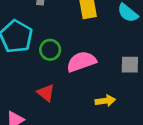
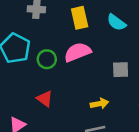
pink semicircle: (81, 62) -> (78, 52), moved

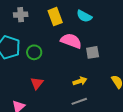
pink semicircle: (78, 52) -> (71, 41), moved, turned 50
red triangle: (45, 99) -> (37, 83), turned 40

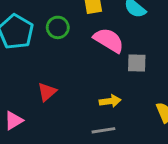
green circle: (34, 52) -> (58, 27), moved

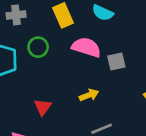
yellow arrow: (110, 101) -> (89, 95), moved

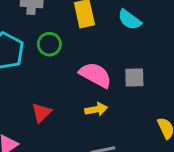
pink semicircle: (86, 47) -> (95, 75), moved

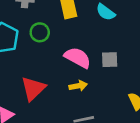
red triangle: (41, 113) -> (33, 89), size x1.5

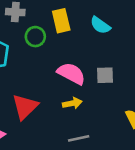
green circle: (40, 32) -> (35, 37), moved

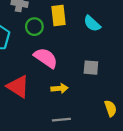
pink semicircle: (71, 73) -> (46, 58), moved
red triangle: (25, 107) -> (18, 86), turned -50

